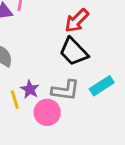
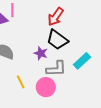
purple star: (30, 89) -> (41, 53), moved

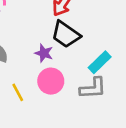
gray L-shape: (56, 69) -> (93, 88), moved
pink circle: (46, 87) -> (51, 81), moved

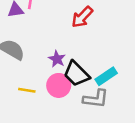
black trapezoid: (66, 34) -> (76, 74), moved
yellow line: (18, 92) -> (27, 90), turned -63

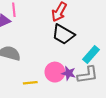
purple star: (57, 59) -> (69, 73), moved
black trapezoid: (76, 74) -> (63, 34), moved

